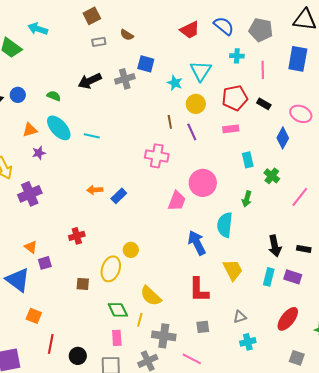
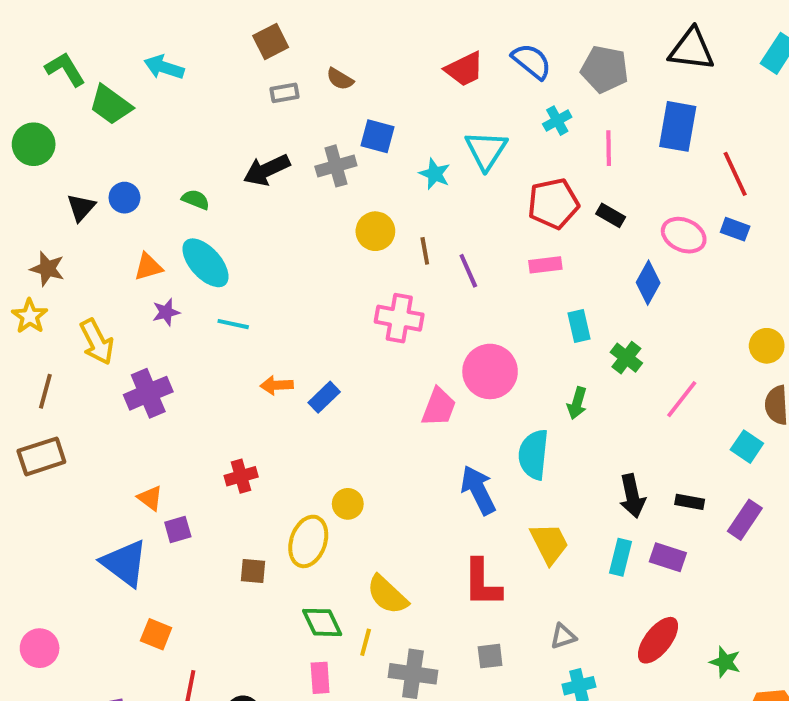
cyan cross: (237, 56) -> (557, 121), turned -32
yellow circle: (196, 104) -> (375, 231), moved
cyan line: (92, 136) -> (233, 324), moved

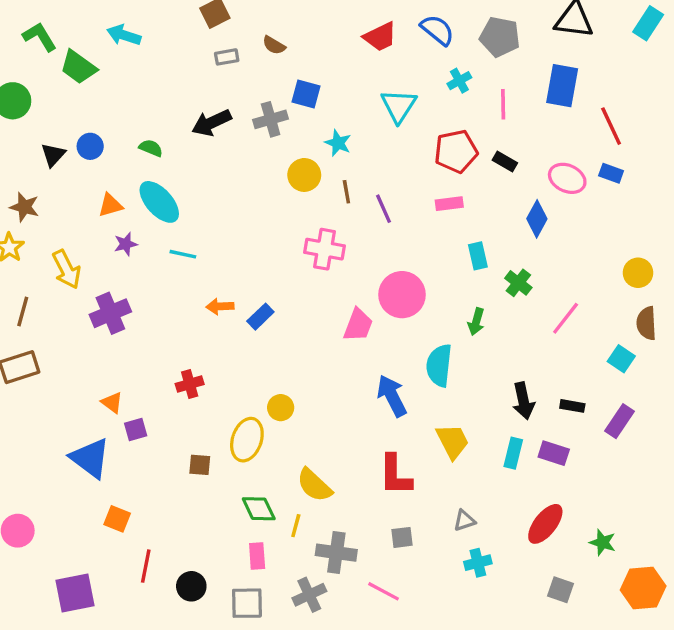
cyan star: (435, 174) -> (338, 143), moved

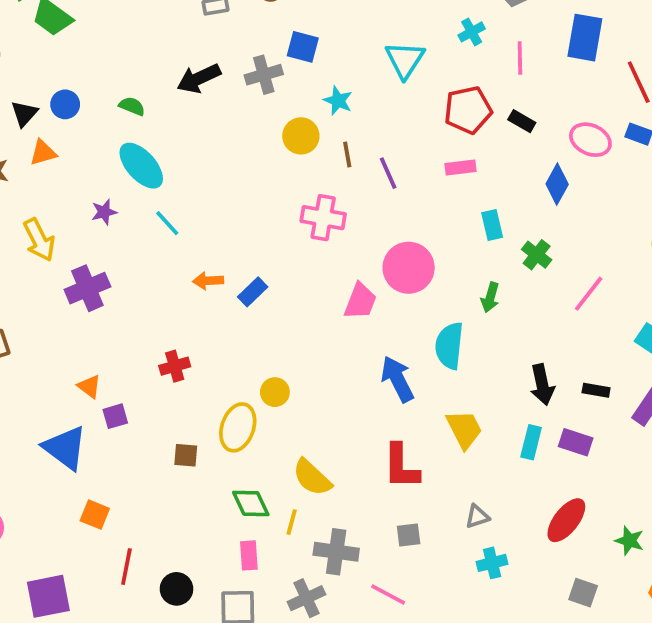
orange triangle: (110, 205) -> (43, 153), moved
cyan line: (183, 254) -> (167, 223), turned 36

